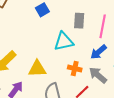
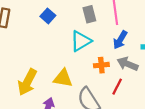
yellow triangle: (37, 69) -> (63, 78), turned 30

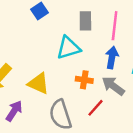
blue arrow: (120, 40) -> (112, 57), turned 144

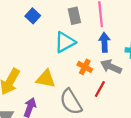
orange cross: (84, 80) -> (85, 67), turned 32

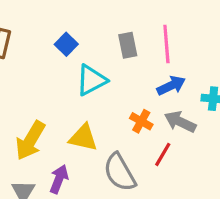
cyan triangle: (65, 42) -> (91, 80), moved
blue arrow: (104, 42) -> (171, 86), turned 66

